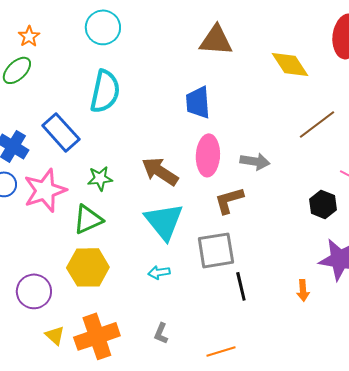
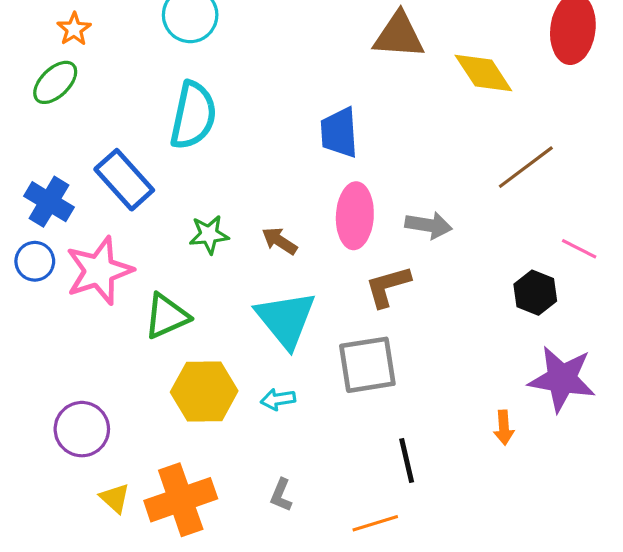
brown triangle: (216, 40) -> (399, 35), moved
brown arrow: (160, 171) -> (280, 241), size x0.6
green star: (100, 178) -> (209, 235), moved
yellow hexagon: (88, 267) -> (204, 391), moved
black line: (241, 286) -> (407, 460), moved

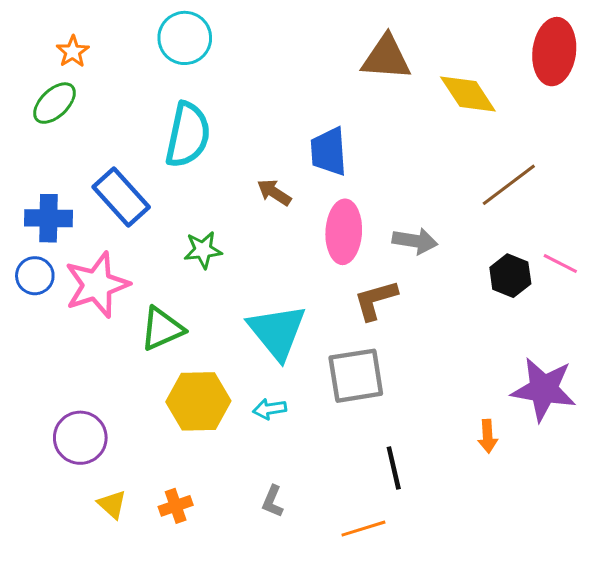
blue cross: (49, 202) -> (48, 218), turned -30
brown arrow: (280, 241) -> (274, 192), moved
black hexagon: (535, 293) -> (510, 276), moved
orange cross: (181, 500) -> (176, 506), size x0.5

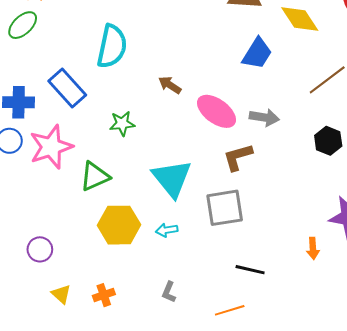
blue trapezoid: (329, 152) -> (257, 53), moved, turned -144
pink ellipse: (344, 232) -> (217, 111), turned -57
purple circle: (80, 438) -> (40, 249), size x0.7
black line: (394, 468) -> (250, 270), turned -64

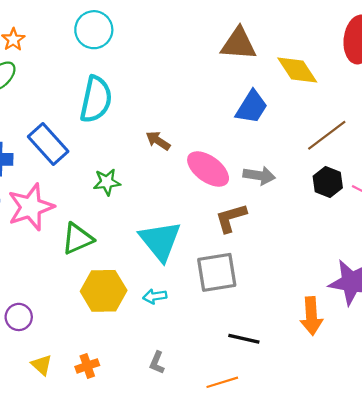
black hexagon: (328, 141) -> (328, 182), moved
orange arrow: (313, 248) -> (311, 316), size x1.6

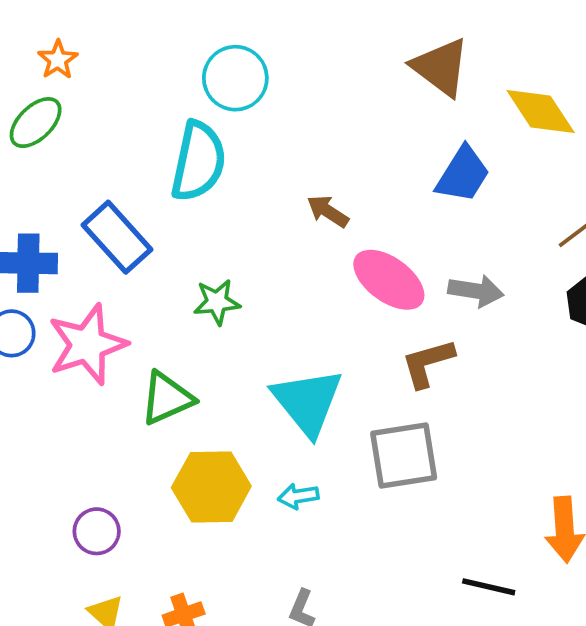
cyan circle: (94, 30) -> (235, 78), moved
brown triangle: (239, 44) -> (441, 67), turned 33
brown arrow: (158, 141) -> (328, 211), moved
purple circle: (19, 317) -> (97, 531), moved
black line: (244, 339) -> (489, 587), moved

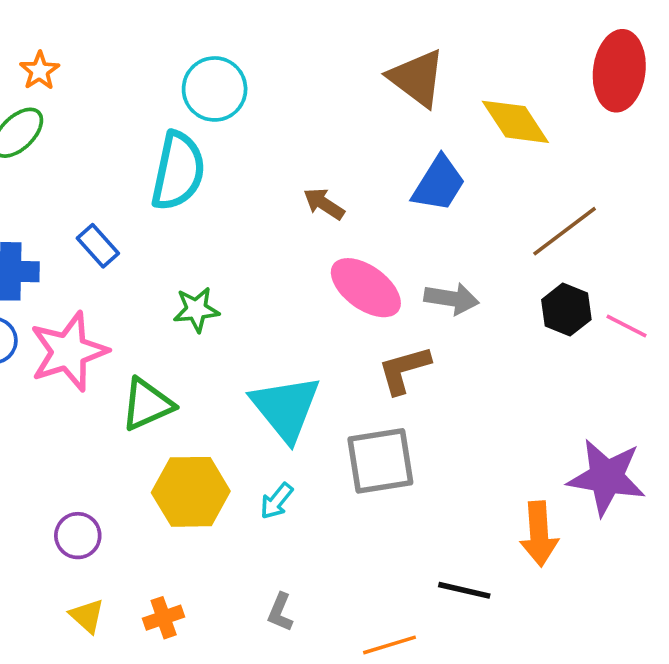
brown arrow: (328, 211) -> (324, 204), moved
blue rectangle: (117, 237) -> (98, 246), size x0.6
cyan arrow: (298, 496) -> (277, 501), turned -42

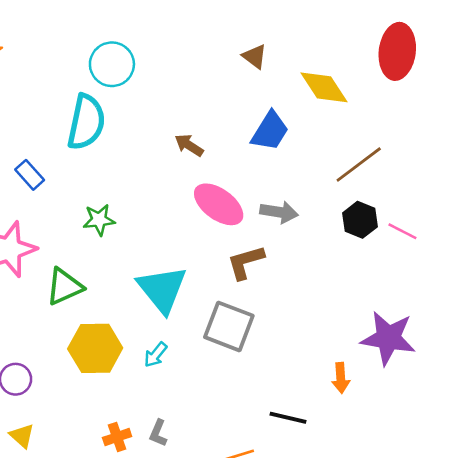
brown triangle: (417, 78) -> (255, 57), size x0.6
gray square: (380, 461) -> (229, 326), turned 30
orange arrow: (539, 534) -> (341, 378), size x0.7
orange cross: (164, 618) -> (117, 437), moved

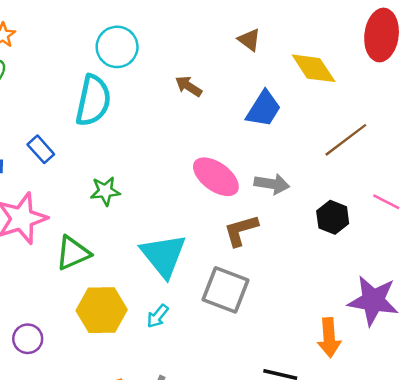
brown arrow: (189, 145) -> (189, 86), moved
black hexagon: (360, 220) -> (333, 217), moved
orange arrow: (341, 378) -> (329, 338), size x1.4

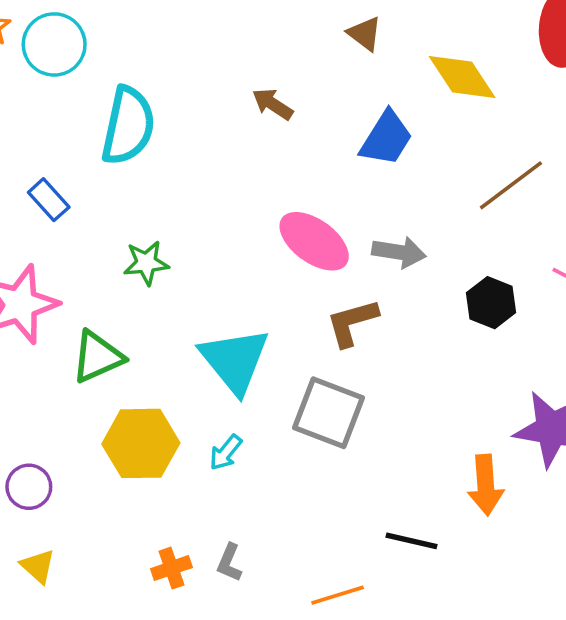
cyan circle: (117, 47) -> (54, 44), moved

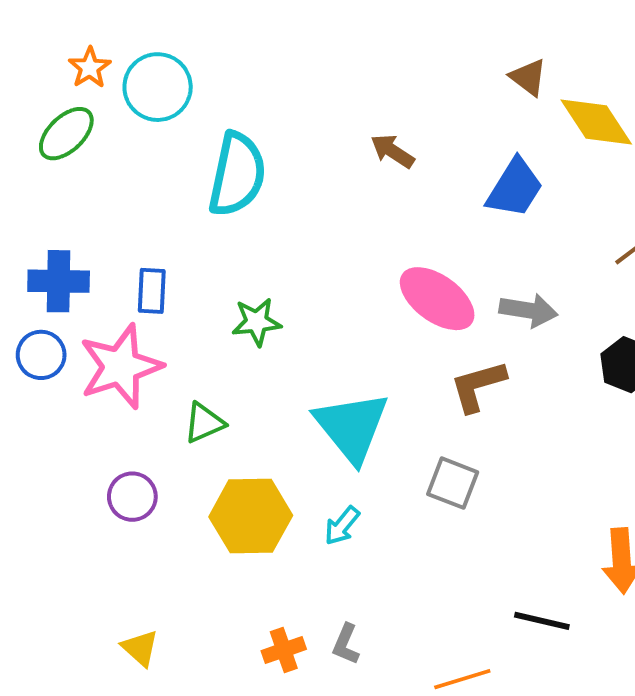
brown triangle: (365, 34) -> (528, 77), moved
blue rectangle: (49, 200) -> (152, 291), moved, turned 45
green triangle: (97, 357) -> (204, 423), size x0.7
gray square: (329, 413) -> (453, 483), size x0.7
purple circle: (29, 487) -> (132, 497), moved

